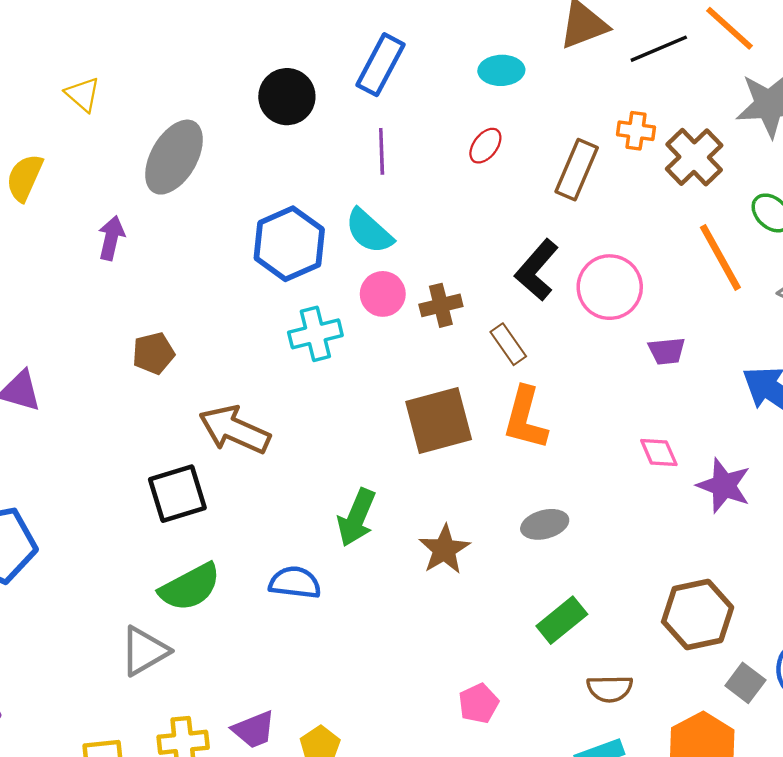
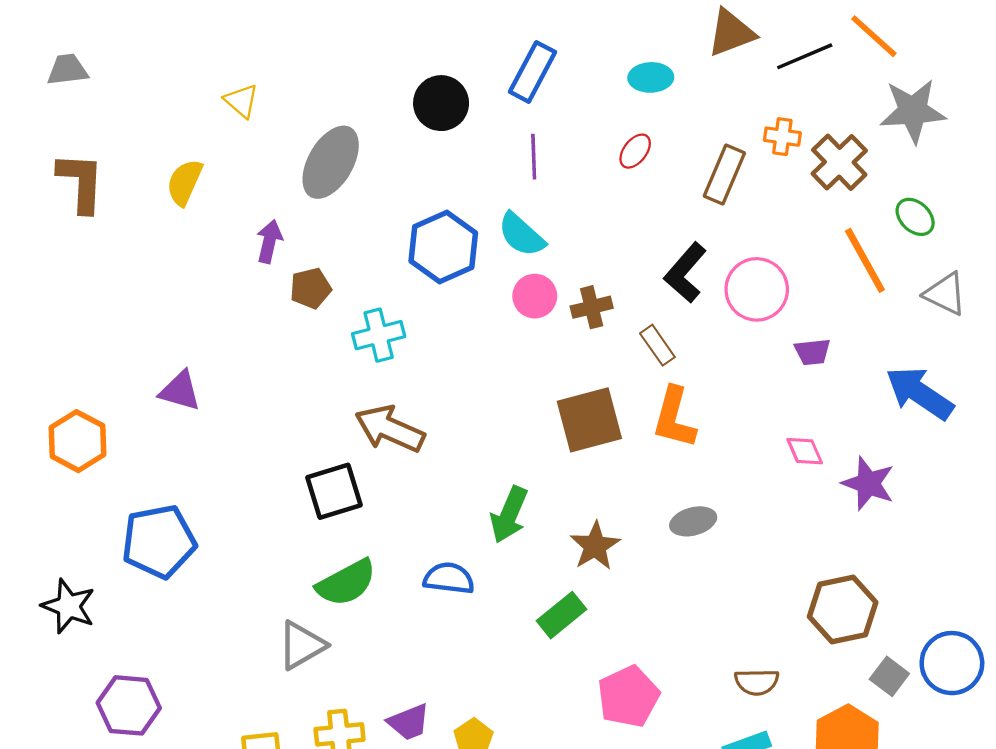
cyan cross: (315, 334) -> (379, 335), moved
brown pentagon: (153, 353) -> (311, 288), moved
green rectangle: (562, 620) -> (562, 615), moved
pink pentagon: (479, 703) -> (628, 697), size x1.6

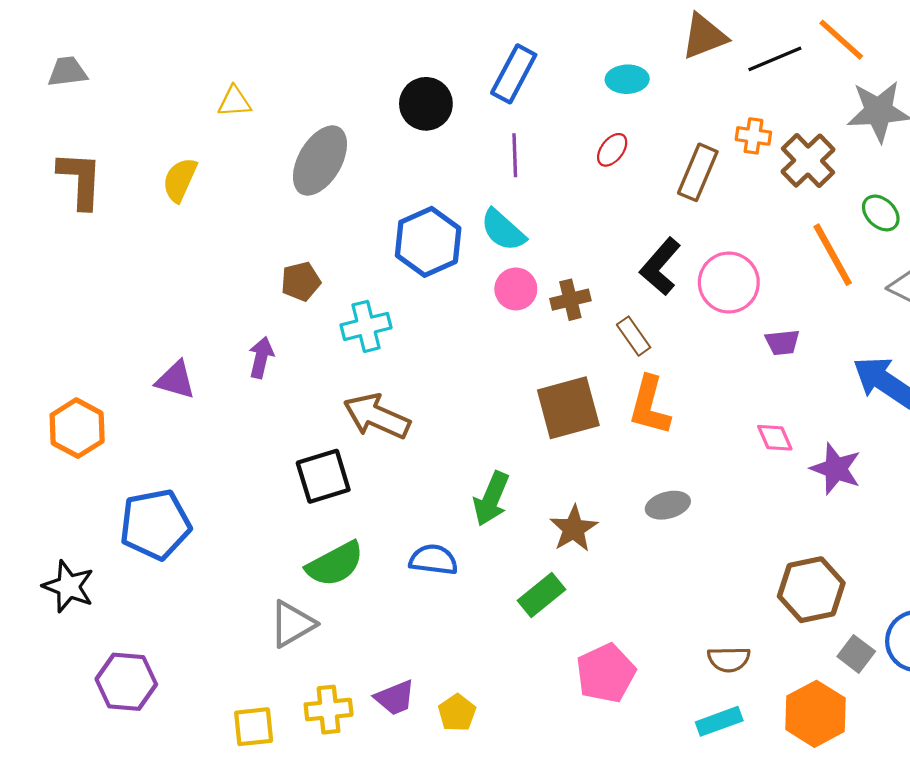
yellow triangle: (241, 101) -> (234, 102), turned -45
purple arrow: (269, 241) -> (261, 357), moved

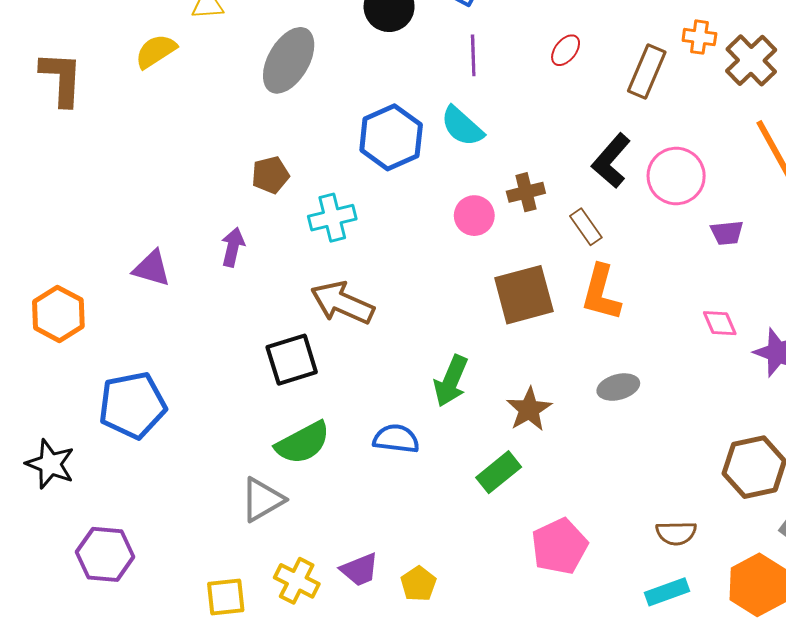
yellow semicircle: (180, 180) -> (156, 51), moved, turned 33
pink circle: (516, 289) -> (474, 216), moved
yellow cross: (329, 710) -> (297, 581), turned 33

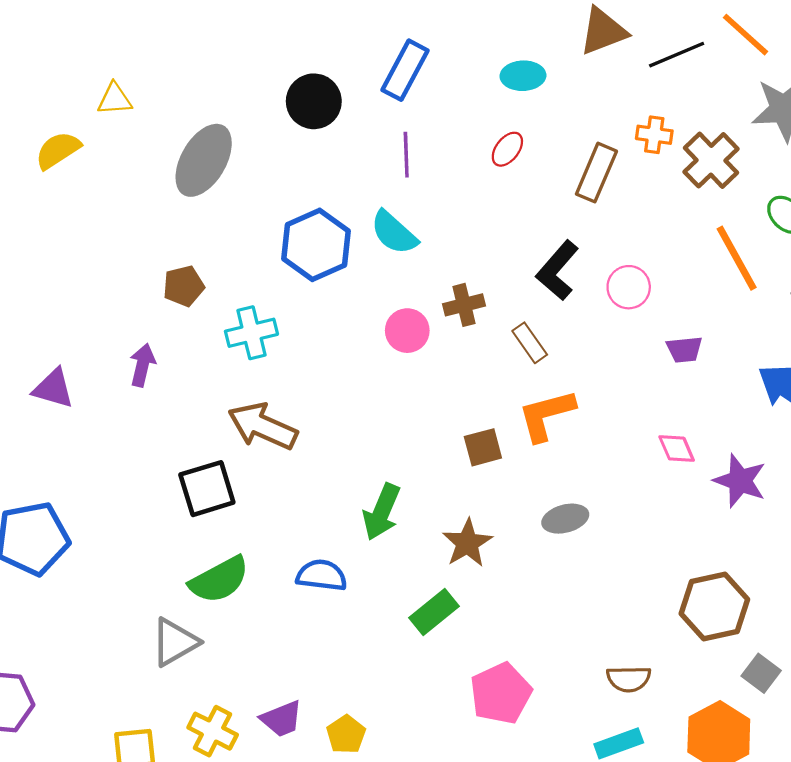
pink circle: (676, 176) -> (629, 287), size x0.7
orange L-shape: (601, 293) -> (546, 415), turned 60
brown square: (524, 295) -> (483, 447), moved, size x0.6

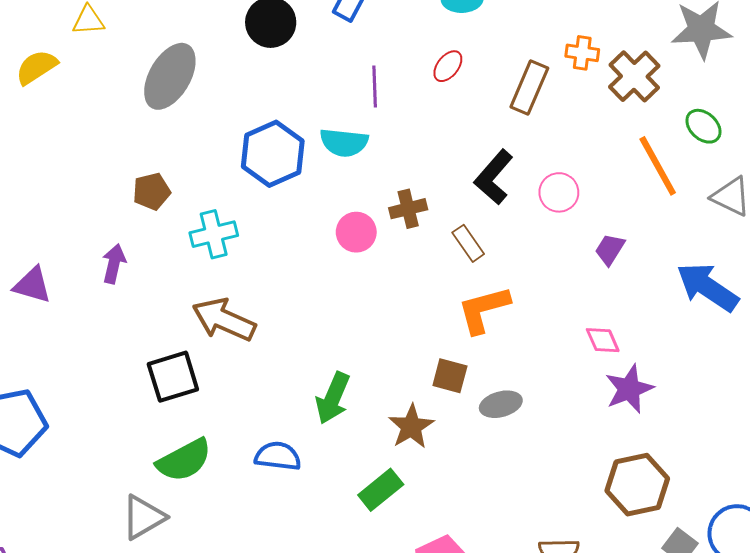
purple line: (406, 155) -> (375, 87), moved
cyan semicircle: (394, 233) -> (344, 143), turned -36
purple trapezoid: (684, 349) -> (610, 249), turned 128
brown square: (483, 447) -> (450, 376), moved, turned 30
purple star: (740, 481) -> (629, 389), moved, turned 30

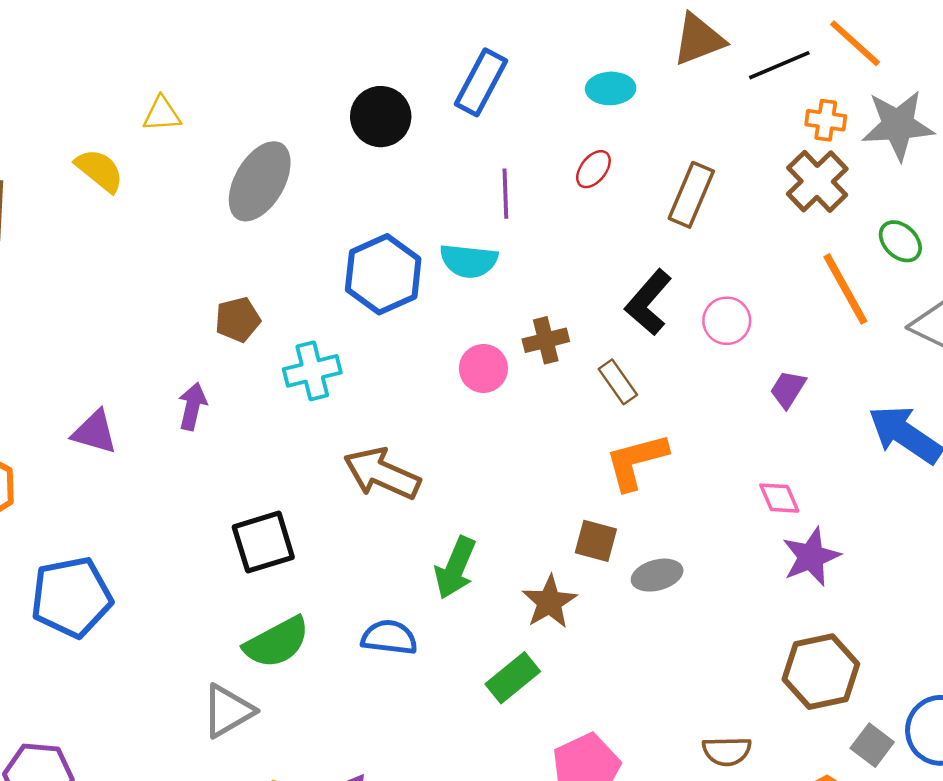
orange cross: (582, 53) -> (826, 120), moved
yellow semicircle: (36, 67) -> (99, 170), turned 72
brown arrow: (224, 320) -> (382, 474), moved

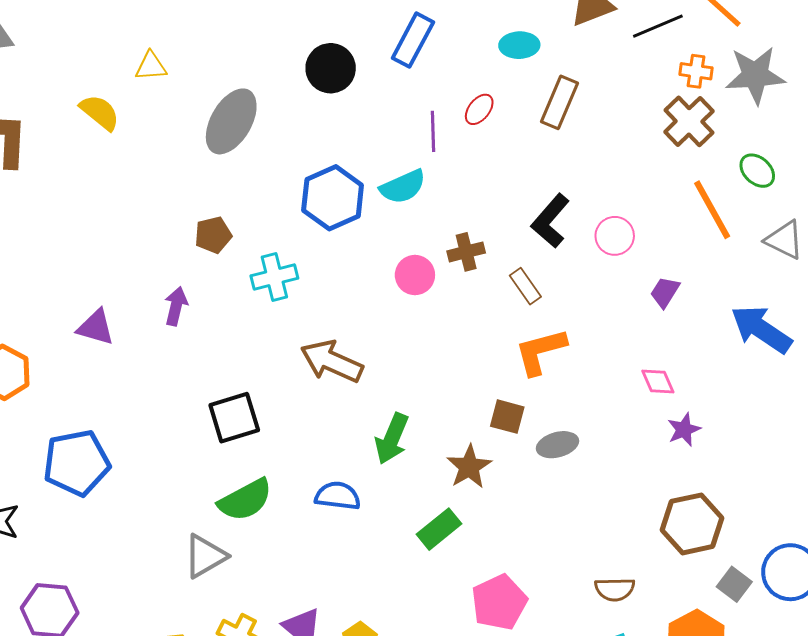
red ellipse: (593, 169) -> (479, 109), moved
brown rectangle: (691, 195) -> (559, 102), moved
cyan semicircle: (469, 261) -> (403, 187), turned -30
purple star: (811, 557) -> (684, 430), size x0.7

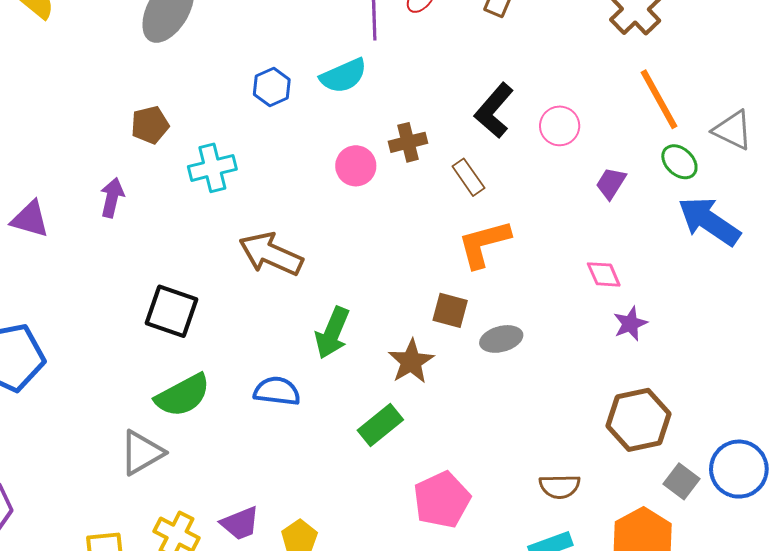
green ellipse: (757, 171) -> (679, 162), moved
blue hexagon: (333, 198) -> (272, 87), size x0.6
black square: (234, 418) -> (171, 311), turned 36

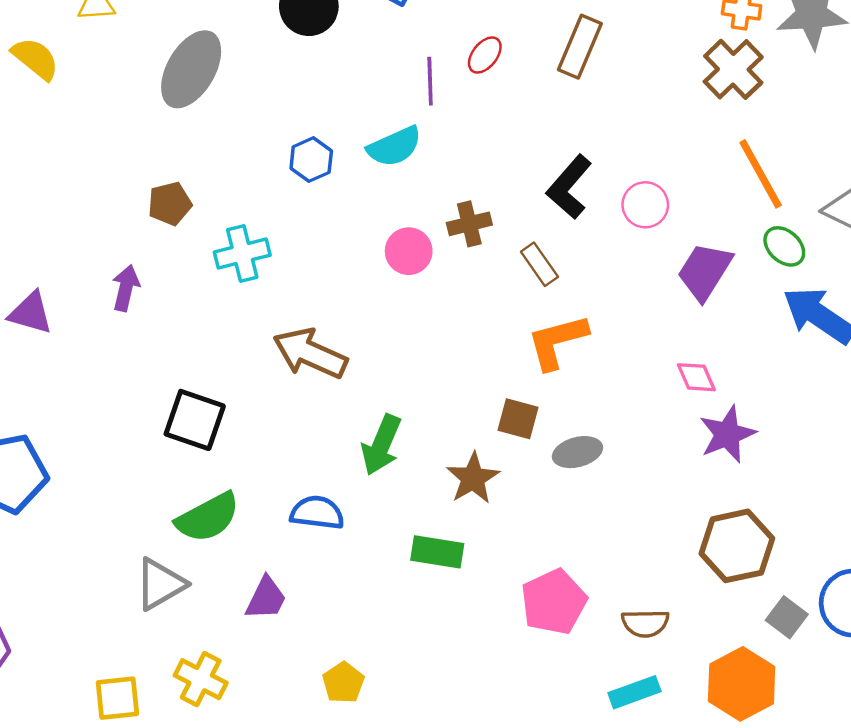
purple trapezoid: (611, 183) -> (705, 271), size x1.6
purple star: (630, 324) -> (727, 434), size x1.4
green rectangle: (380, 425) -> (437, 552), turned 48
pink pentagon: (442, 500) -> (554, 602), moved
purple trapezoid: (240, 523) -> (266, 598), moved, turned -42

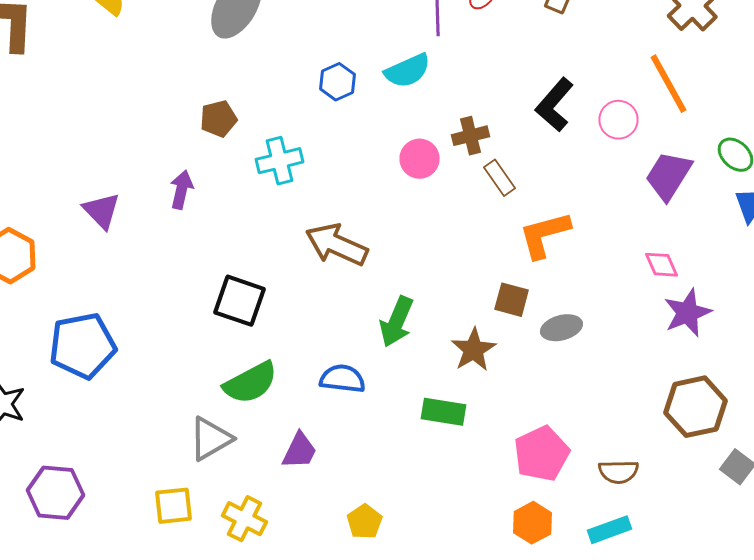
orange line: (761, 174) -> (668, 84), moved
brown rectangle: (539, 264) -> (500, 178), moved
purple triangle: (31, 313) -> (102, 211), turned 30
orange hexagon: (742, 684) -> (532, 523), moved, size x0.7
yellow square: (117, 698) -> (174, 506), moved

